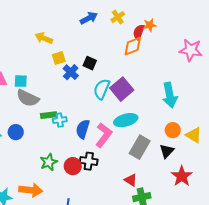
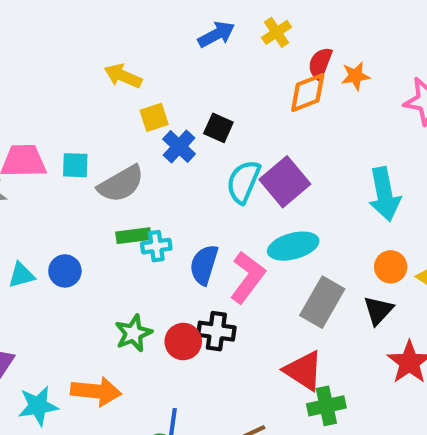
orange star: (150, 25) -> (355, 76), moved
gray semicircle: (28, 98) -> (121, 184), moved, turned -55
red triangle: (131, 180) -> (304, 371), size x1.5

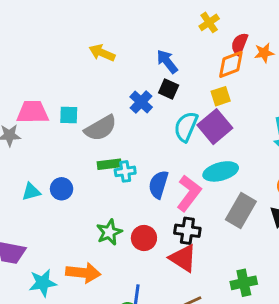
blue arrow: (216, 34) -> (167, 61), moved, turned -100
yellow square: (154, 117) -> (221, 96), moved
black cross: (216, 331) -> (187, 231), moved
red triangle: (304, 371) -> (183, 258), moved

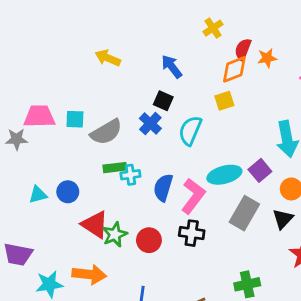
black square: (169, 89) -> (163, 101), moved
blue cross: (141, 102) -> (150, 123), moved
purple square: (215, 127) -> (260, 170), moved, size x0.7
red triangle: (183, 258) -> (95, 225), moved

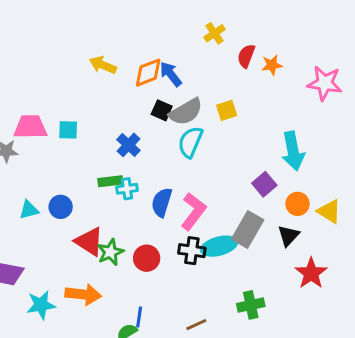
orange diamond: (234, 69) -> (148, 73), moved
blue cross: (150, 123) -> (128, 145), moved
gray semicircle: (106, 132) -> (186, 112), moved
cyan ellipse: (224, 175) -> (219, 246), moved

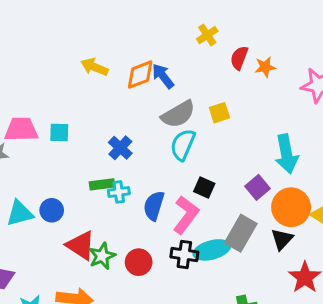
black square: (162, 110) -> (204, 187), moved
orange circle: (298, 204) -> (291, 207), size x1.6
cyan triangle: (29, 210) -> (20, 213), size x1.4

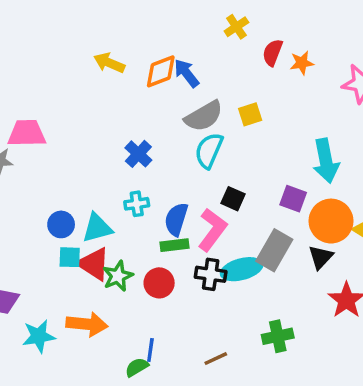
cyan square: (59, 133) -> (70, 257), moved
green rectangle: (102, 184) -> (175, 245), moved
purple square: (258, 187) -> (293, 199), turned -30
cyan triangle: (20, 213) -> (97, 228), moved

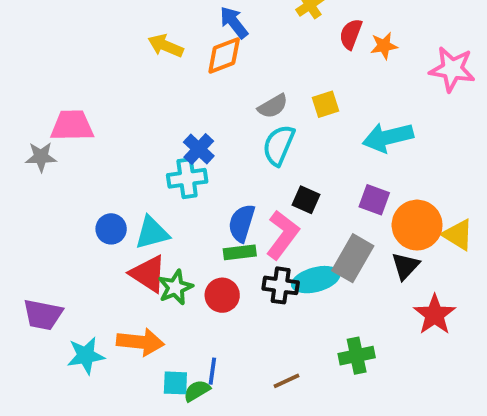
blue arrow: (187, 73) -> (234, 22), moved
gray semicircle: (204, 116) -> (273, 106), size x0.7
cyan arrow: (326, 161) -> (388, 137), moved, turned 87
cyan cross: (137, 204) -> (187, 178), moved, size x1.4
cyan square: (70, 257) -> (175, 383), moved

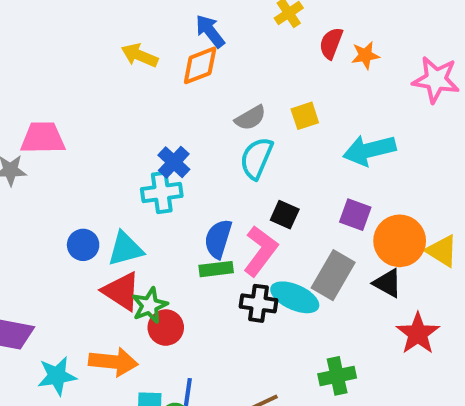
black triangle: (405, 266) -> (388, 283), turned -44
cyan ellipse: (316, 280) -> (295, 297), turned 39
red circle: (222, 295) -> (166, 328), moved

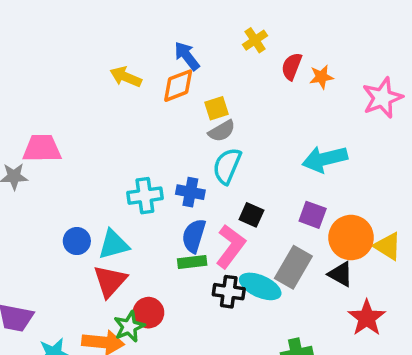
pink star: (436, 80) -> (382, 98), turned -30
yellow square: (305, 116) -> (217, 108), moved
blue cross: (174, 162) -> (190, 192), moved, turned -32
red triangle: (121, 291) -> (110, 281), turned 39
green star: (150, 305) -> (129, 327), moved

